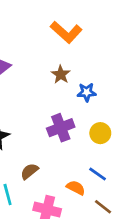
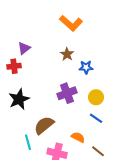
brown semicircle: (29, 171) -> (44, 125), size x1.5
blue line: (98, 174) -> (96, 118), moved

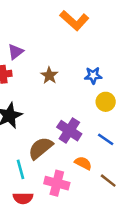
brown star: (67, 54) -> (49, 75), moved
purple cross: (67, 93) -> (69, 131), moved, turned -36
yellow circle: (96, 97) -> (106, 102), moved

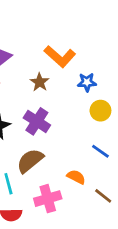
orange L-shape: (74, 20) -> (60, 56), moved
purple cross: (69, 131) -> (37, 121), moved
pink cross: (57, 183) -> (48, 199), turned -30

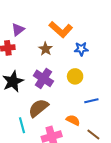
yellow circle: (100, 111) -> (75, 76), moved
blue line: (100, 151) -> (91, 101), turned -48

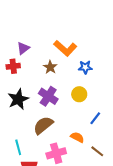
blue line: (91, 101) -> (95, 118), turned -40
cyan line: (22, 125) -> (18, 147), moved

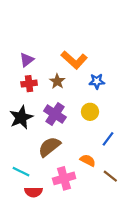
red cross: (13, 66) -> (29, 84), moved
cyan line: (18, 147) -> (21, 172), turned -49

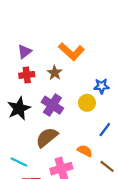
blue star: (97, 81) -> (101, 86), moved

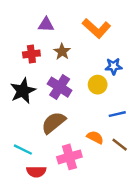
purple triangle: (25, 52) -> (46, 25), moved, turned 40
orange L-shape: (71, 52) -> (96, 28), moved
blue line: (105, 130) -> (117, 114), turned 40
brown line: (107, 166) -> (120, 145), moved

